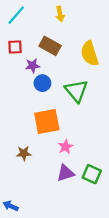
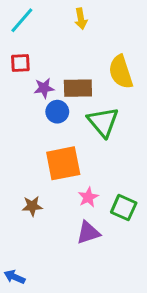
brown rectangle: (50, 46) -> (78, 88), moved, turned -30
green square: (92, 174) -> (124, 208), moved

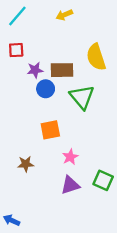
yellow arrow: (81, 19) -> (64, 15), turned 77
orange square: (63, 163) -> (50, 130), size x0.7
green square: (124, 208) -> (103, 180), moved

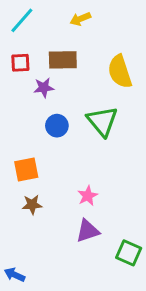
brown rectangle: (62, 70) -> (63, 60), moved
blue circle: (46, 89) -> (57, 126), moved
orange square: (50, 130) -> (26, 169), moved
green square: (103, 180) -> (129, 253), moved

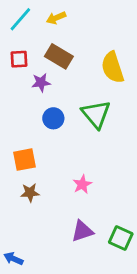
yellow arrow: (80, 19) -> (56, 18), moved
brown rectangle: (63, 60) -> (59, 56), turned 32
purple triangle: (88, 231) -> (82, 231), moved

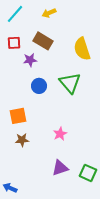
yellow arrow: (56, 18) -> (49, 13), moved

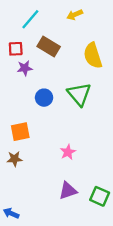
yellow arrow: (49, 13) -> (75, 15), moved
cyan line: (15, 14) -> (30, 19), moved
purple star: (30, 60) -> (25, 68), moved
brown star: (22, 140) -> (15, 159), moved

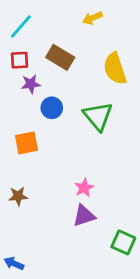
cyan line: (30, 19) -> (21, 26), moved
blue circle: (44, 98) -> (52, 108), moved
orange square: (20, 132) -> (27, 143), moved
purple triangle: (68, 191) -> (84, 216), moved

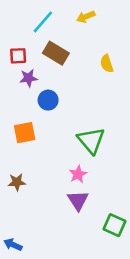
cyan line: (21, 26) -> (43, 22), moved
yellow semicircle: (115, 69) -> (107, 64), size x0.6
green triangle: (98, 116) -> (91, 140), moved
purple triangle: (84, 216) -> (78, 200), turned -45

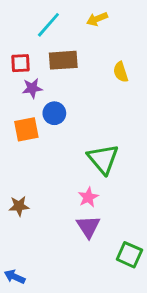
brown rectangle: (56, 53) -> (63, 60), turned -35
orange square: (25, 133) -> (26, 129), moved

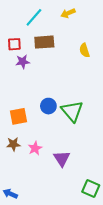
blue circle: (54, 113) -> (48, 106), moved
orange square: (26, 129) -> (19, 116), moved
pink star: (88, 197) -> (35, 148), moved
green square: (129, 255) -> (91, 189), moved

